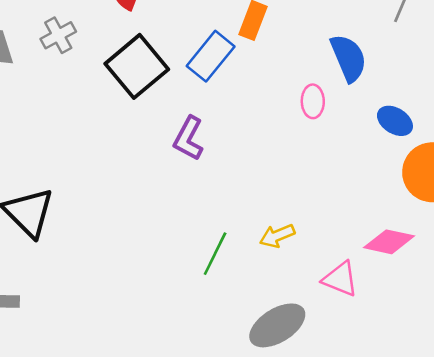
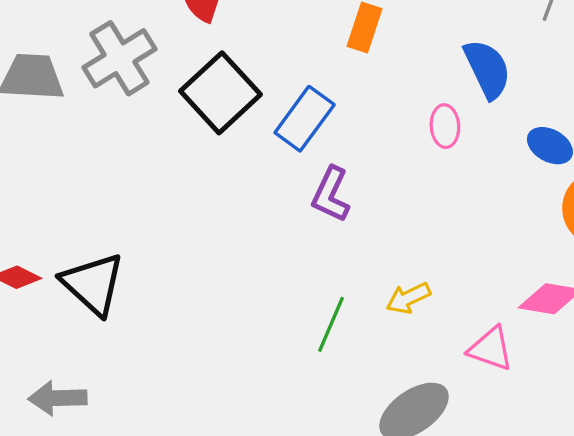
gray cross: (58, 35) -> (119, 58), size x1.6
blue rectangle: (211, 56) -> (305, 119), moved
purple L-shape: (189, 138) -> (331, 194), moved

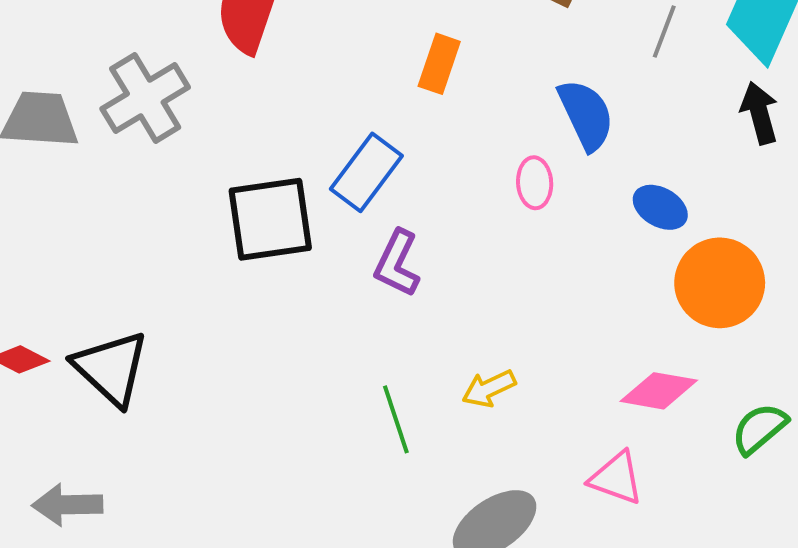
black square: (221, 93) -> (270, 219), moved, turned 34
green line: (331, 324) -> (396, 419), turned -42
pink triangle: (491, 349) -> (616, 478), moved

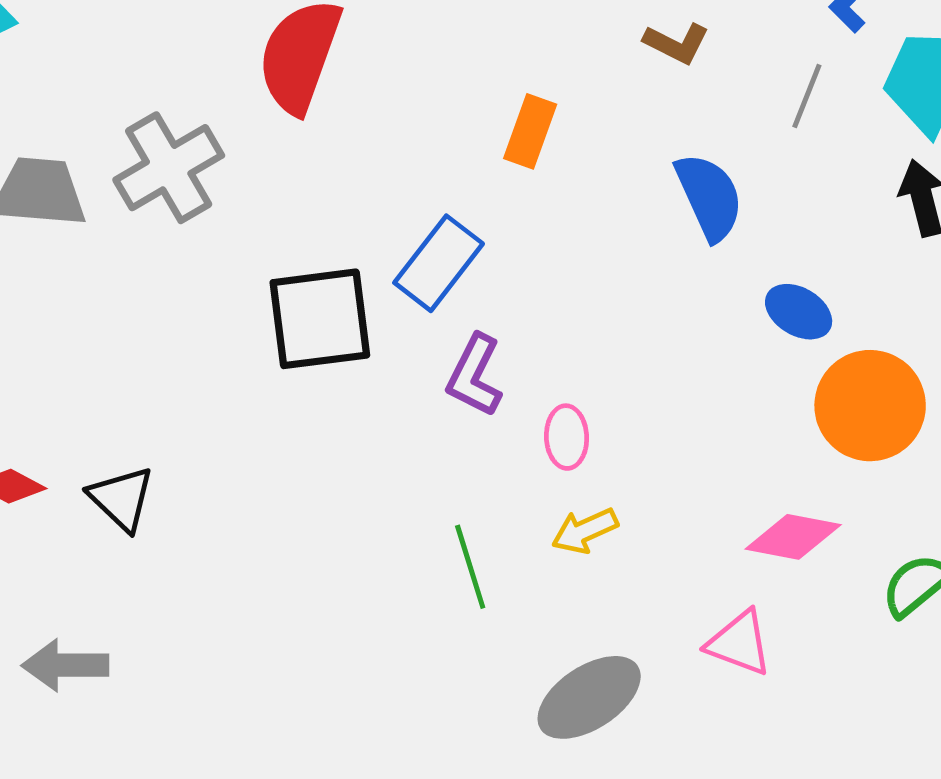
pink ellipse: (535, 183) -> (567, 437), moved
black triangle: (111, 368) -> (121, 499), size x0.7

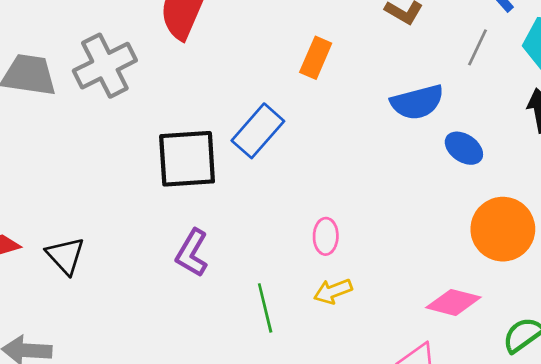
blue semicircle: (709, 197) -> (417, 102), turned 96
blue ellipse: (799, 312) -> (464, 148), moved
purple L-shape: (475, 375) -> (192, 253), moved

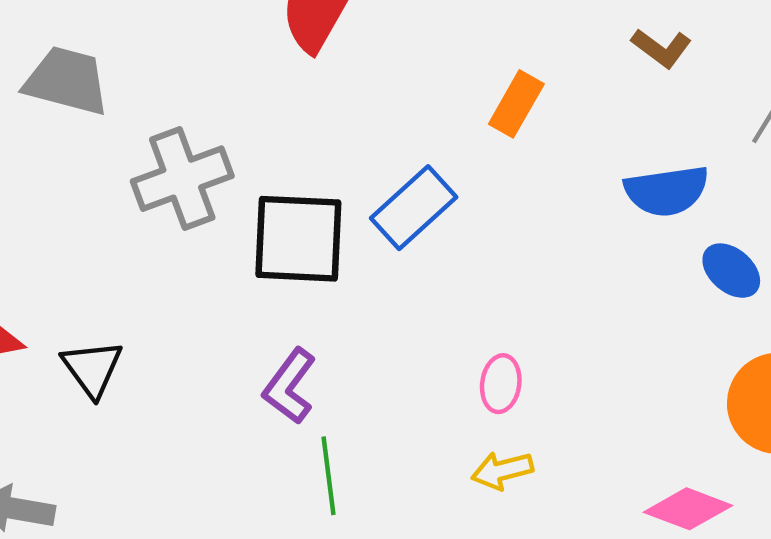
gray cross: (105, 66) -> (182, 179), moved
green line: (265, 308) -> (328, 476), moved

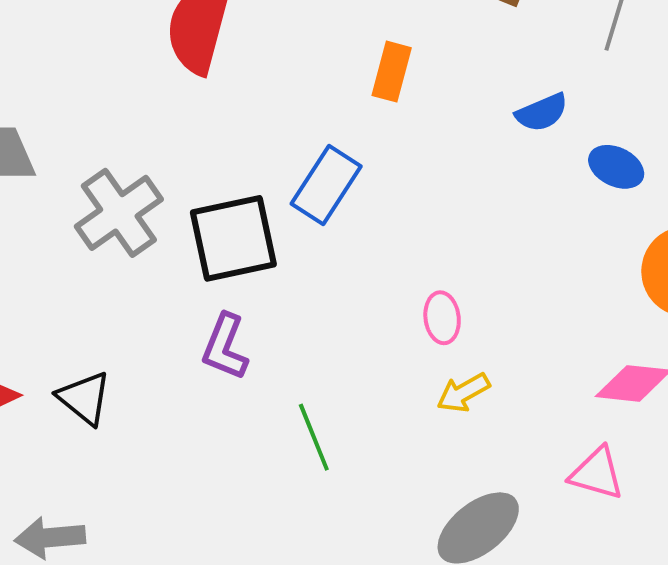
blue semicircle: (667, 191) -> (542, 112), size x0.7
purple L-shape: (290, 386) -> (225, 347), moved

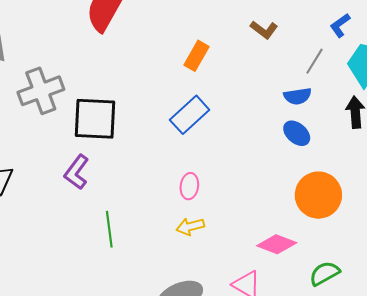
blue semicircle: (542, 112) -> (298, 96), moved
blue rectangle: (326, 185) -> (190, 115), moved

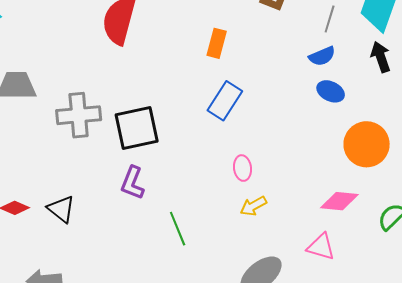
gray cross: (41, 91) -> (79, 115), turned 30

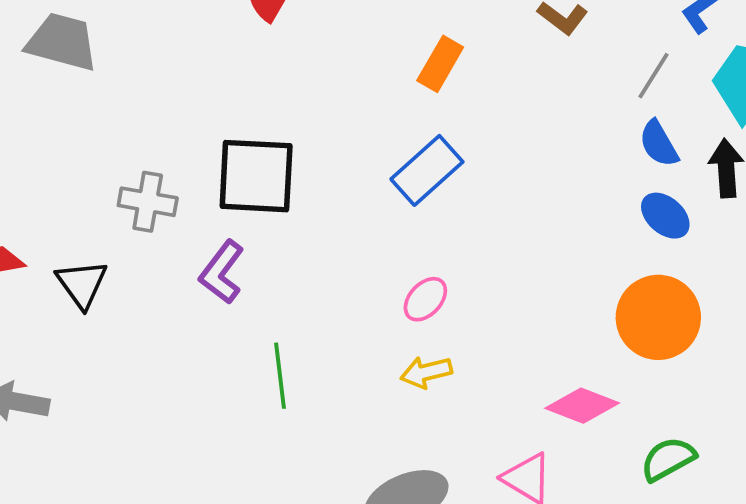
blue semicircle: (322, 56) -> (659, 144), moved, turned 68
blue ellipse: (331, 91) -> (665, 216), moved
gray cross: (79, 115) -> (148, 202), moved, size x0.7
pink ellipse: (243, 168) -> (425, 299), turned 35

